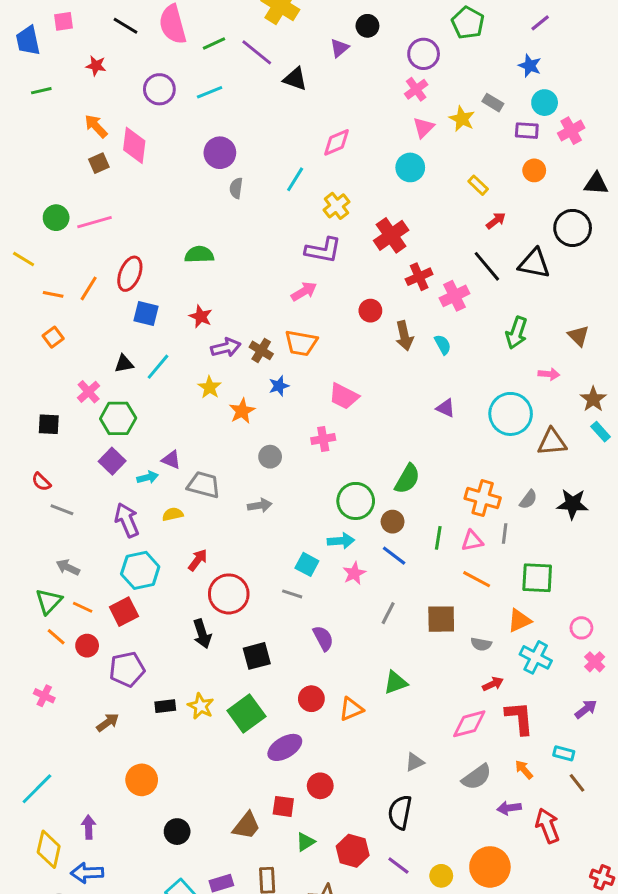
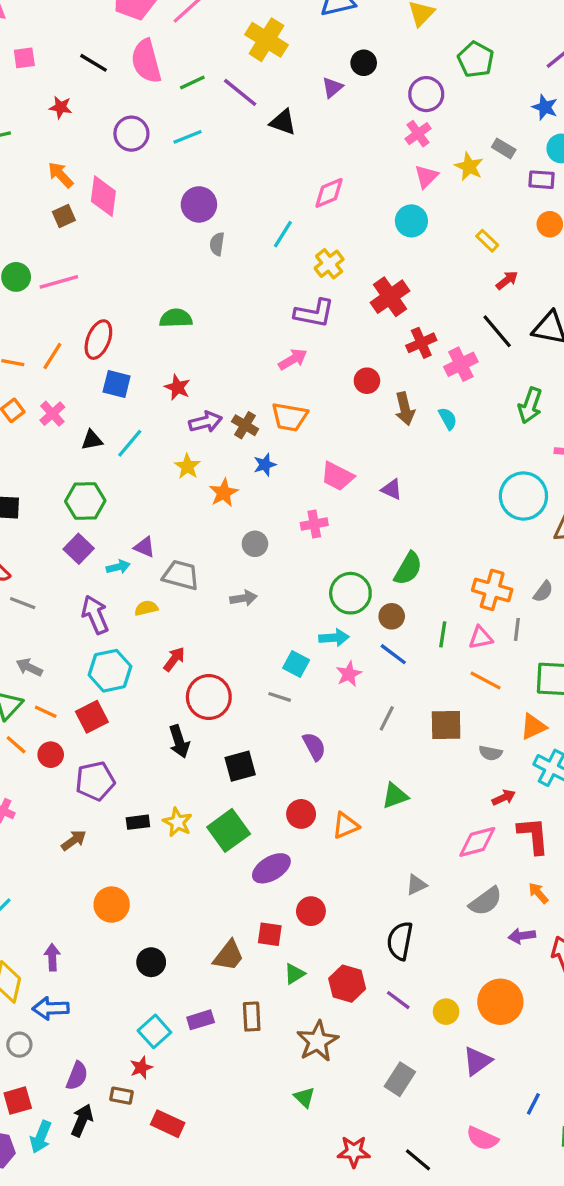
pink cross: (89, 392) -> (52, 414), moved
purple triangle: (446, 408) -> (392, 489), moved

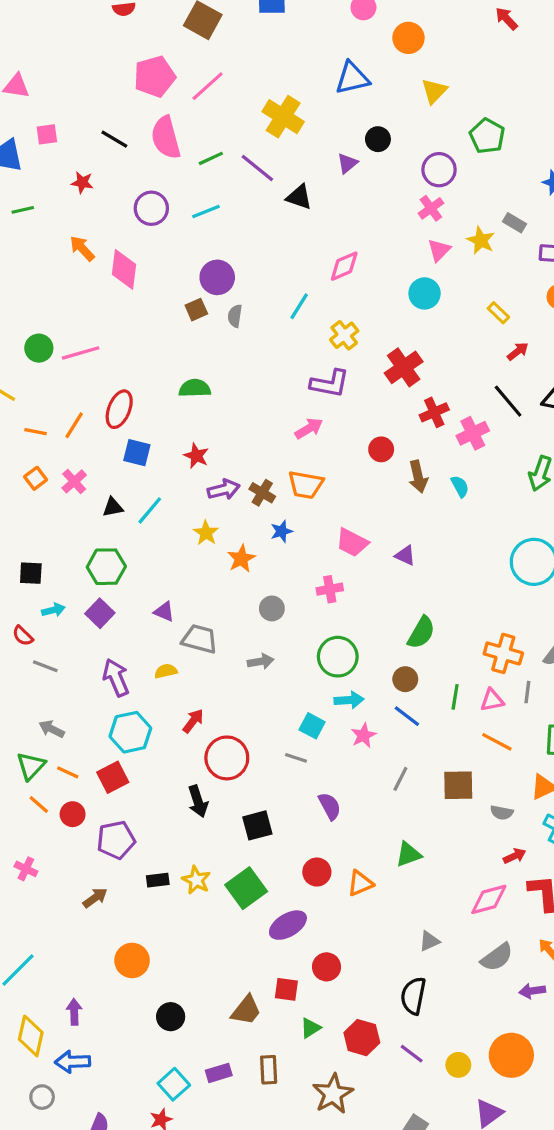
brown square: (64, 216) -> (196, 310), moved
cyan arrow: (118, 567) -> (53, 610), moved
green circle: (350, 593) -> (338, 657), moved

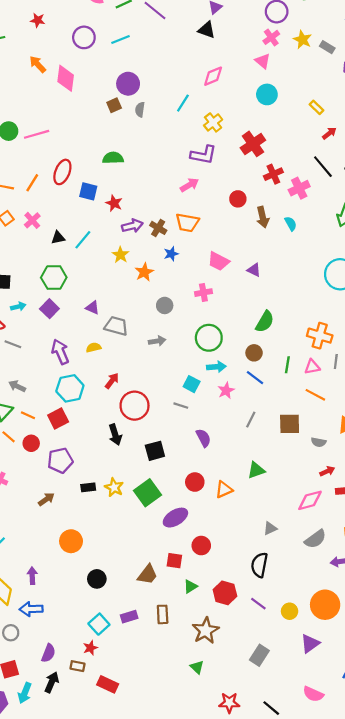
black triangle: (299, 197) -> (207, 30), moved
yellow star: (481, 240) -> (302, 40), moved
pink triangle: (439, 250) -> (263, 61), moved, turned -35
blue square: (137, 453) -> (88, 191), moved

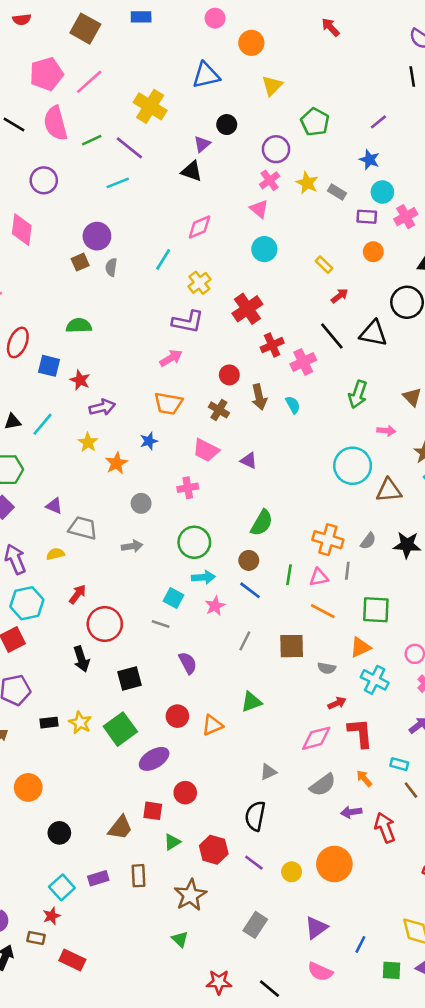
cyan line: (121, 40) -> (118, 183), moved
brown cross: (158, 228) -> (219, 410), moved
purple triangle: (310, 643) -> (316, 928), moved

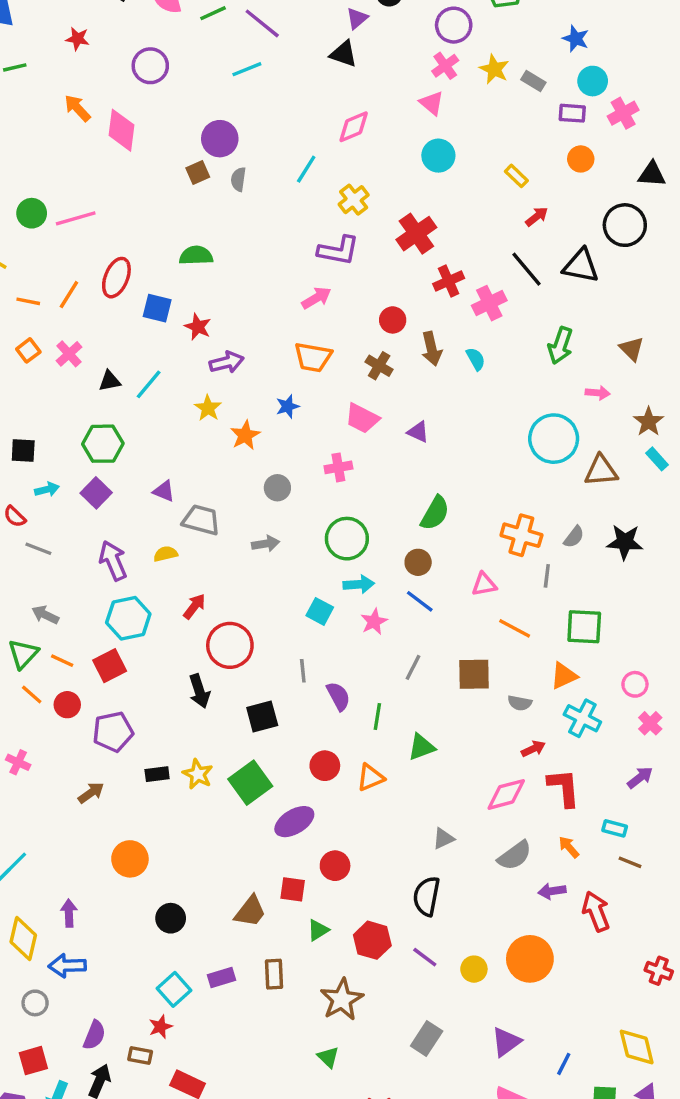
green line: (289, 575) -> (377, 717), moved
pink triangle: (319, 577) -> (484, 584), moved
gray line: (161, 624) -> (303, 671), moved, turned 66
brown line: (411, 790) -> (630, 862), turned -30

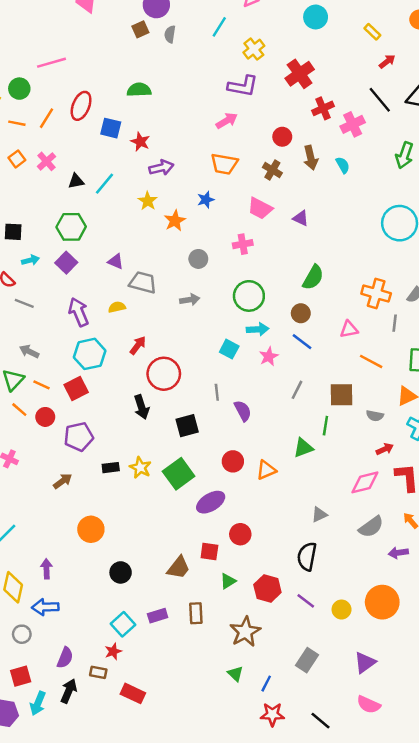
green circle: (32, 213) -> (19, 89), moved
green line: (377, 717) -> (325, 426), moved
blue line: (564, 1064) -> (266, 684), moved

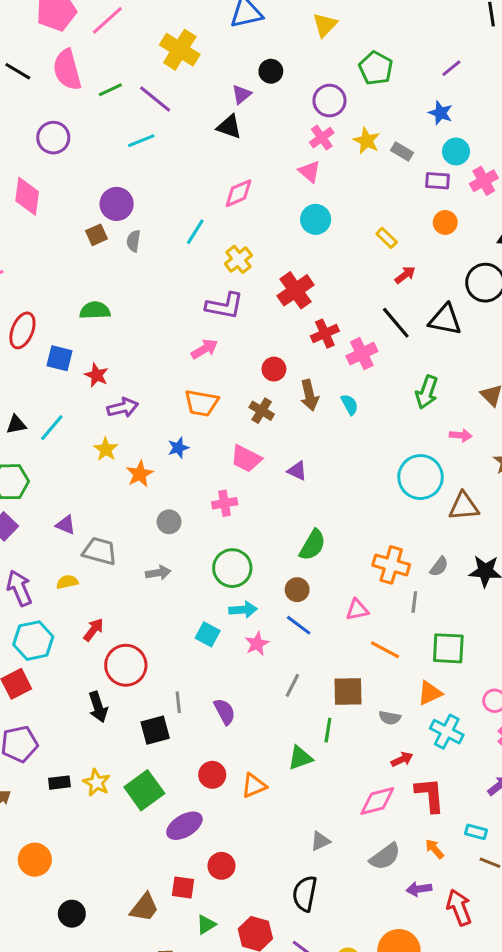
gray line: (217, 392) -> (178, 702), moved

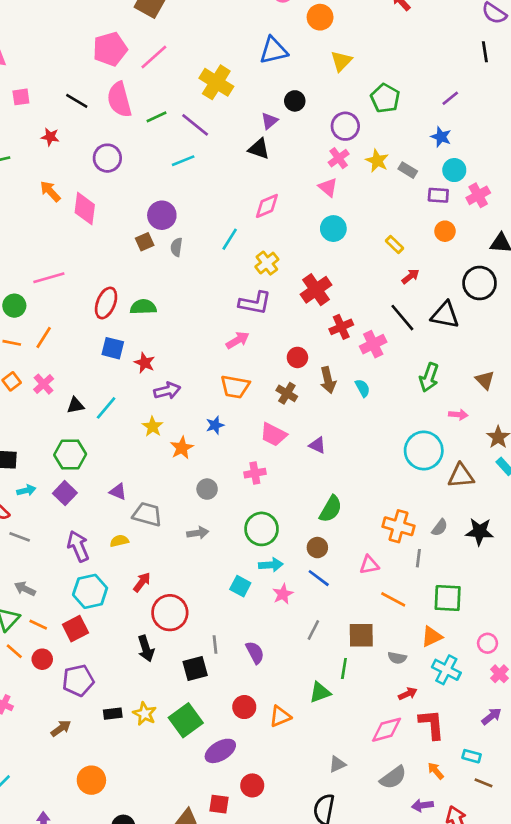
red ellipse: (22, 330) -> (106, 303), moved

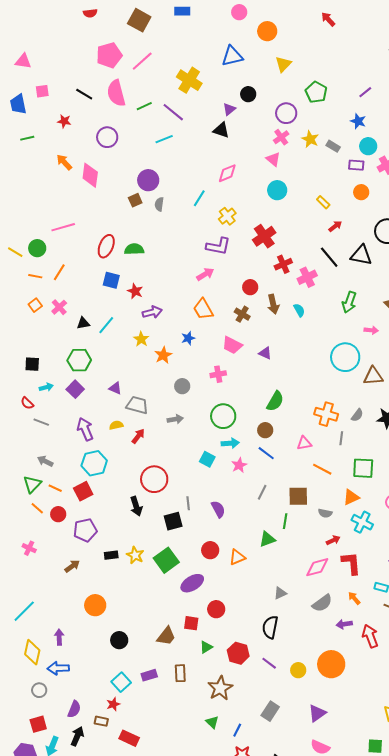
orange trapezoid: (235, 387) -> (203, 309), turned 50
red arrow: (142, 582) -> (138, 436), moved

